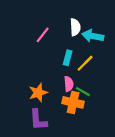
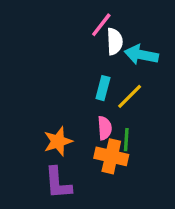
pink line: (43, 35) -> (101, 25), moved
green line: (83, 92) -> (126, 140), turned 64

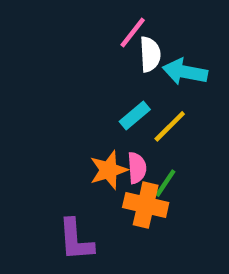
cyan rectangle: (103, 88) -> (135, 115), turned 35
green line: (126, 140) -> (165, 183), turned 30
orange star: (58, 141) -> (109, 170), moved

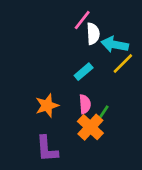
yellow line: (170, 126) -> (123, 63), moved
orange star: (109, 170) -> (47, 106), moved
orange cross: (146, 205) -> (90, 127), turned 30

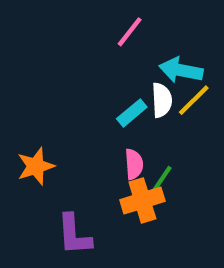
white semicircle: (93, 34) -> (162, 100), moved
orange star: (47, 106) -> (36, 166), moved
orange cross: (90, 127) -> (142, 200), turned 30

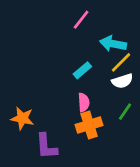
white semicircle: (162, 100) -> (122, 81), moved, turned 75
orange star: (36, 166) -> (22, 118), moved, turned 30
green line: (162, 179) -> (125, 112), moved

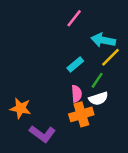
white semicircle: (122, 81) -> (98, 99), moved
green line: (125, 112) -> (97, 80), moved
purple L-shape: (46, 146) -> (42, 134), turned -50

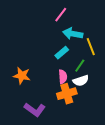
cyan arrow: (103, 40) -> (73, 34), moved
yellow line: (111, 57) -> (91, 47), turned -66
orange star: (21, 108) -> (22, 76), moved

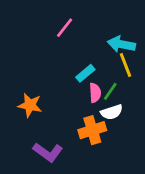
pink line: (61, 15) -> (65, 28), moved
cyan arrow: (73, 34) -> (121, 44), moved
pink semicircle: (63, 77) -> (95, 93), moved

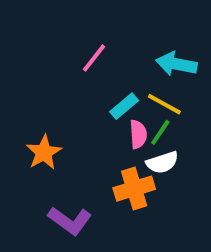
pink line: (65, 28) -> (94, 58), moved
yellow line: (125, 65) -> (164, 104), moved, turned -40
orange star: (30, 105) -> (44, 152), turned 30

